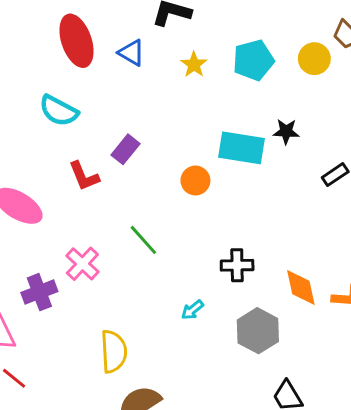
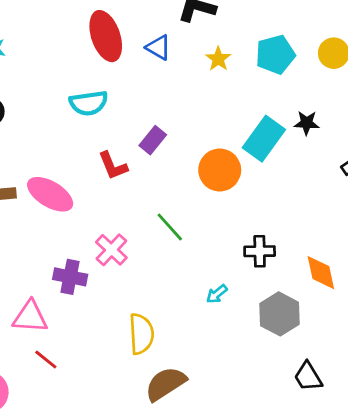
cyan semicircle: (59, 111) -> (89, 103), turned -36
cyan rectangle: (242, 148) -> (264, 139), turned -63
orange circle: (195, 181) -> (220, 170), size x1.5
purple cross: (39, 292) -> (70, 277), turned 32

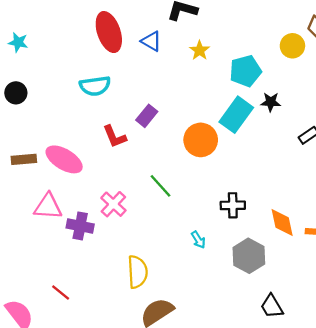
cyan pentagon: (275, 55) -> (245, 71), moved
cyan arrow: (217, 294) -> (198, 240), turned -84
pink triangle: (30, 317) -> (48, 206), moved

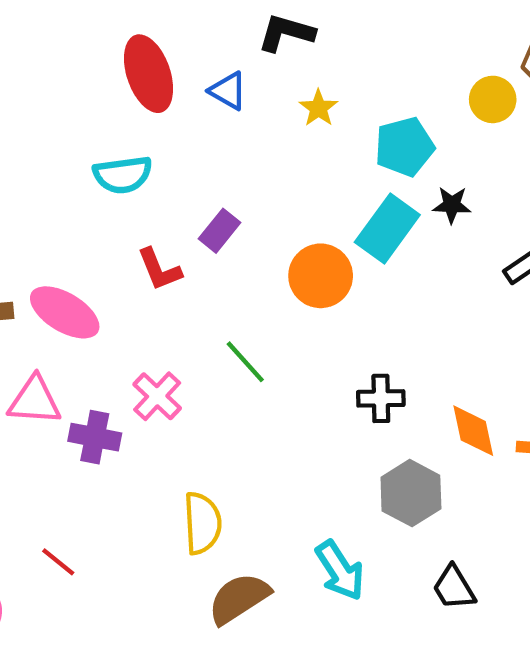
cyan arrow: (198, 240) -> (340, 570), moved, size x1.8

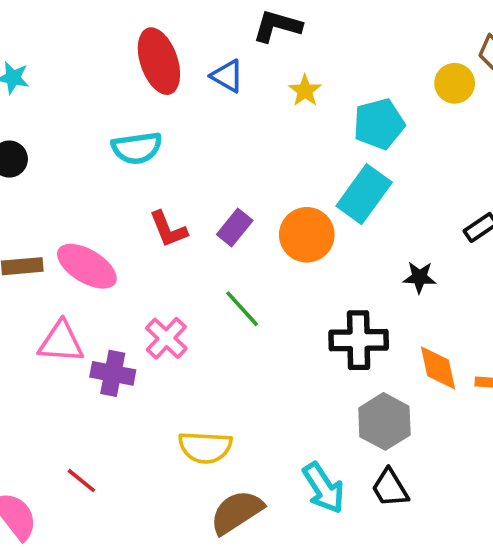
black star: (452, 205) -> (420, 277), moved
purple rectangle: (220, 231) -> (235, 227), moved
black cross: (381, 398) -> (359, 340), size x1.4
yellow semicircle: (202, 523) -> (205, 447), turned 96
black trapezoid: (454, 588) -> (390, 488), moved

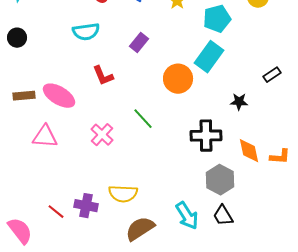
purple rectangle: (235, 227) -> (139, 43), moved
purple cross: (113, 373) -> (86, 206), moved

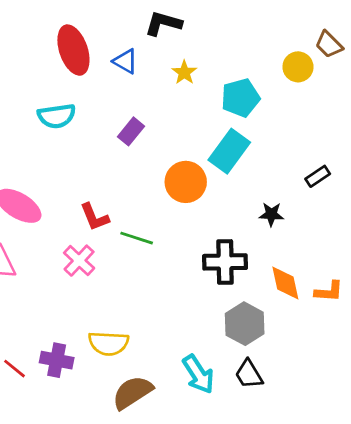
red L-shape: (103, 76) -> (95, 217), moved
green line: (143, 119) -> (137, 238), turned -30

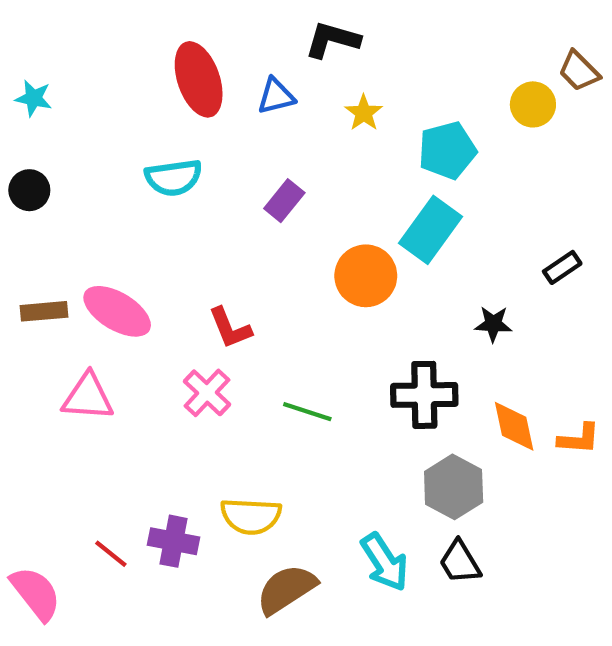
blue triangle: (125, 61) -> (276, 96), turned -44
green line: (137, 238) -> (307, 412), moved

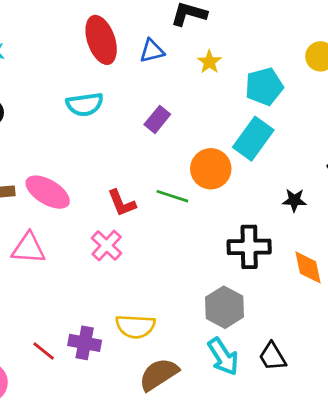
green line: (307, 412) -> (172, 196), moved
gray hexagon: (454, 487) -> (224, 307), moved

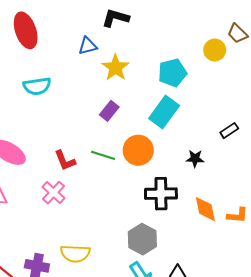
red ellipse: (101, 40) -> (26, 30), moved
yellow star: (209, 62) -> (115, 68), moved, size x1.5
purple rectangle: (157, 119) -> (109, 111), moved
orange circle: (211, 169) -> (138, 150), moved

